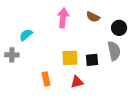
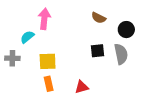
pink arrow: (63, 18) -> (44, 19), moved
yellow square: (70, 58) -> (48, 61), moved
black square: (92, 60) -> (98, 51), moved

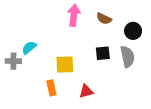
pink arrow: (44, 19) -> (74, 15), moved
cyan semicircle: (27, 37) -> (29, 48), moved
yellow square: (48, 61) -> (65, 64), moved

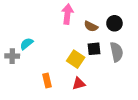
brown semicircle: (104, 19) -> (91, 26), moved
black circle: (133, 31) -> (114, 23), moved
yellow square: (65, 64) -> (76, 59), moved, turned 36

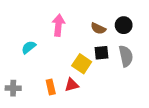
pink arrow: (67, 14) -> (58, 25), moved
gray cross: (12, 56) -> (13, 88), moved
red triangle: (79, 84) -> (72, 85), moved

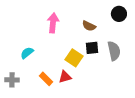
black circle: (124, 25) -> (119, 14), moved
cyan semicircle: (29, 47) -> (27, 53), moved
orange rectangle: (51, 87) -> (46, 79), turned -32

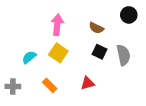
black square: (92, 48) -> (100, 52), turned 32
yellow square: (74, 58) -> (58, 53), moved
red triangle: (65, 77) -> (88, 83), moved

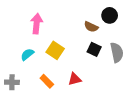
black circle: (129, 15) -> (110, 15), moved
pink arrow: (57, 25) -> (37, 24), moved
red triangle: (88, 83) -> (75, 79), moved

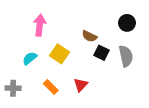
black circle: (110, 15) -> (127, 23), moved
brown semicircle: (91, 27) -> (89, 36), moved
red triangle: (75, 79) -> (81, 85), turned -32

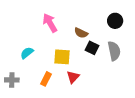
pink arrow: (40, 25) -> (50, 23), moved, turned -36
yellow square: (60, 54) -> (62, 57), moved, turned -30
orange rectangle: (51, 87) -> (46, 79), turned 72

